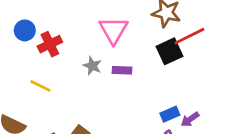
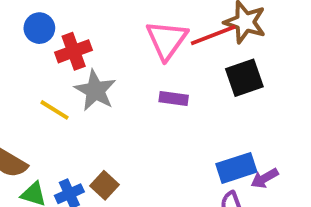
red line: (189, 36) -> (213, 35), moved
gray star: (92, 66) -> (95, 90), moved, size x1.5
blue rectangle: (170, 114) -> (236, 168), size x1.4

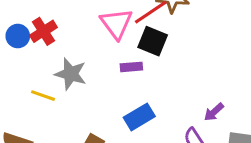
red cross: (74, 51) -> (43, 31), moved
black square: (244, 78) -> (153, 41), moved, turned -36
blue rectangle: (236, 168) -> (139, 117), moved

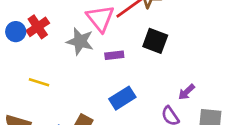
black square: (153, 41) -> (155, 41), moved
gray star: (71, 74) -> (80, 41), moved

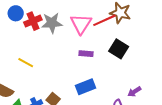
blue circle: (16, 32) -> (16, 13), moved
gray star: (80, 41) -> (52, 23), moved, turned -30

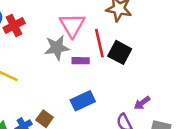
red line: (104, 20) -> (99, 43), moved, turned -75
gray star: (52, 23) -> (57, 48), moved

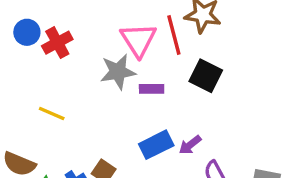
red line: (99, 43) -> (174, 35), moved
purple arrow: (142, 103) -> (190, 145), moved

